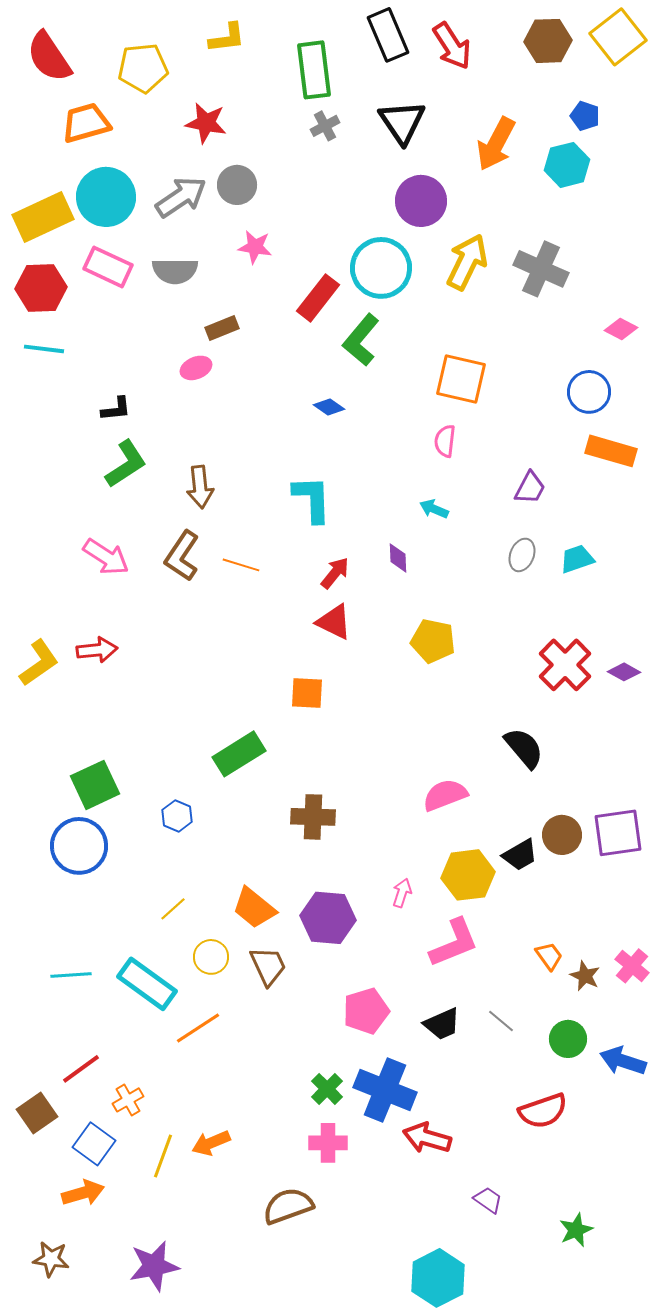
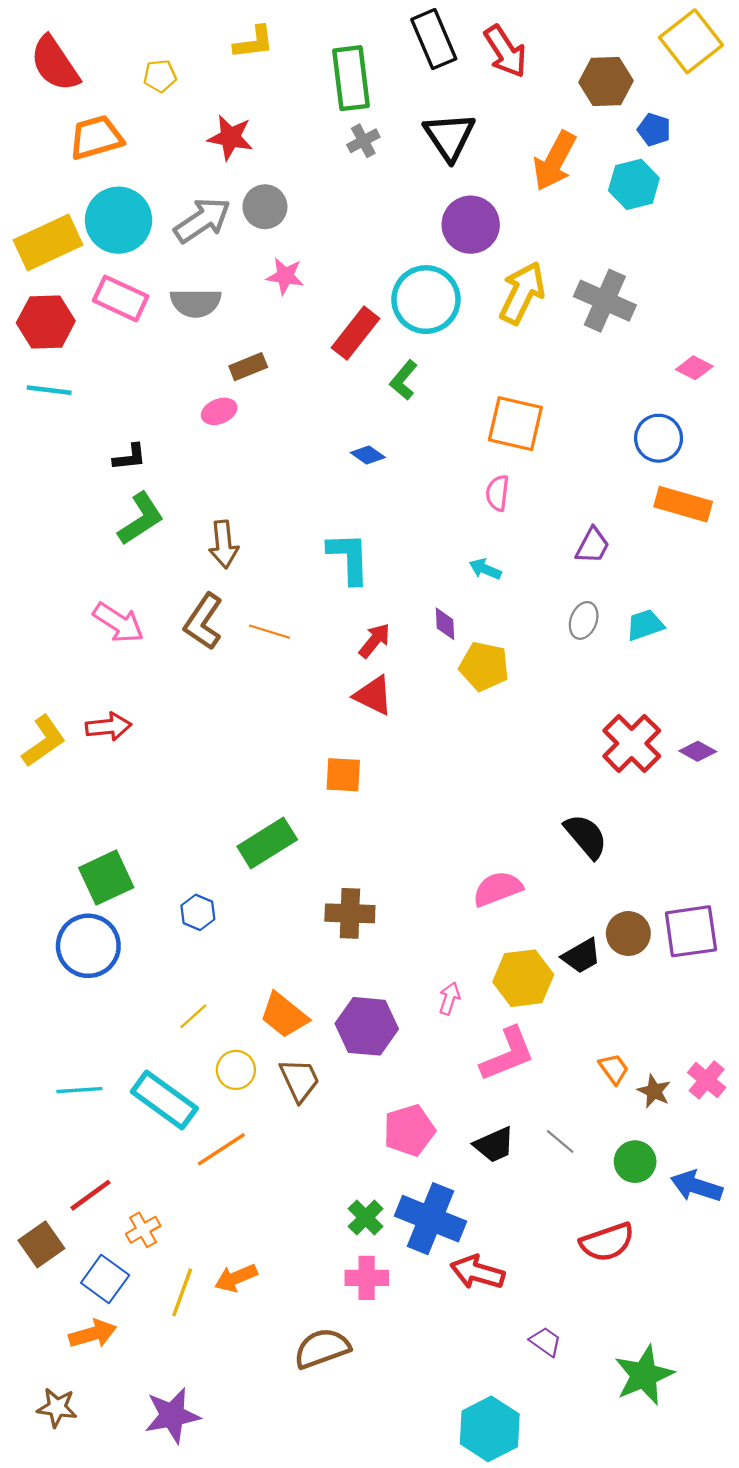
brown hexagon: (548, 41) -> (606, 82), moved
yellow pentagon: (143, 68) -> (160, 76), size x0.6
green L-shape: (361, 340) -> (404, 380), size x0.7
yellow pentagon: (433, 641) -> (484, 666), moved
green star: (576, 1230) -> (644, 1375), size x1.6

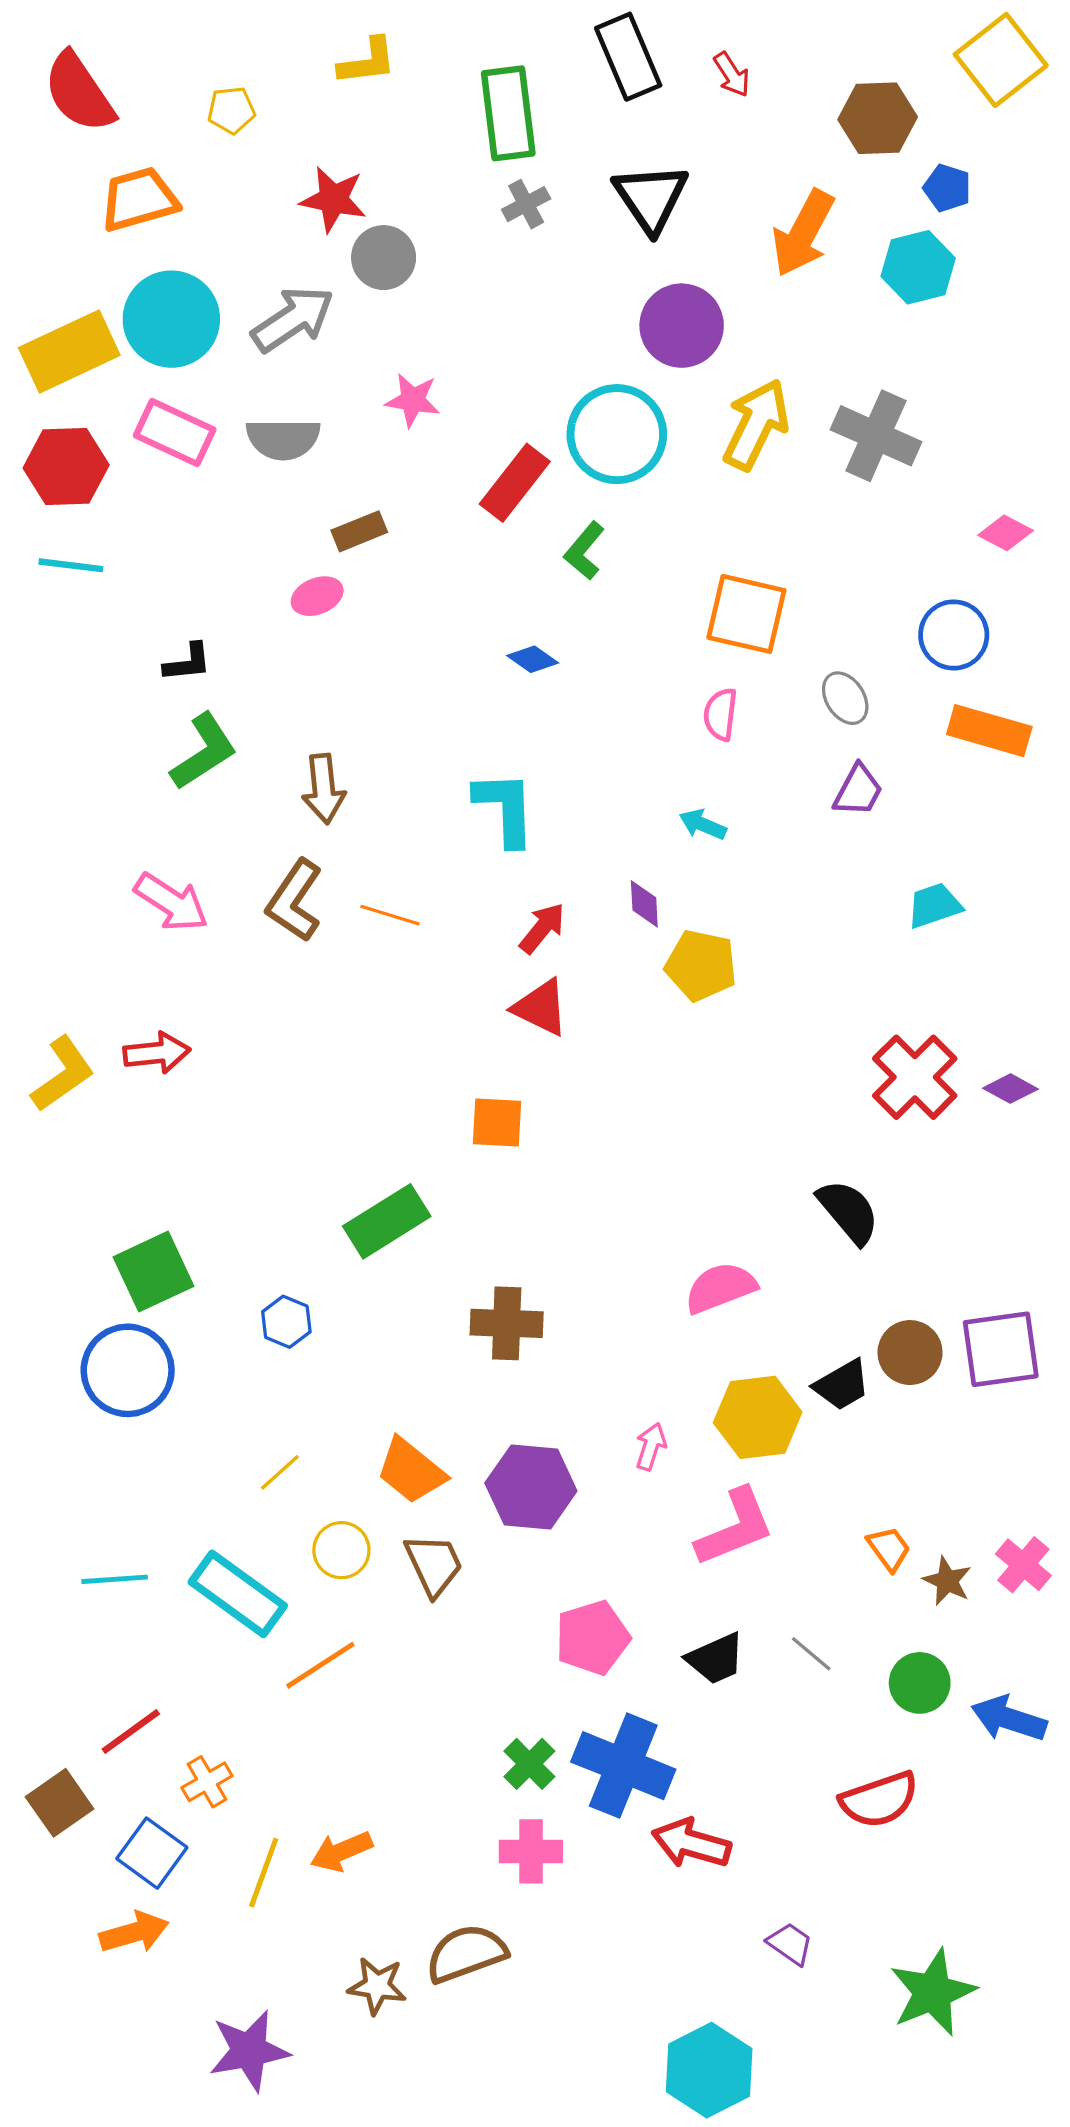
red arrow: (505, 51) -> (732, 75), size x0.6
gray circle: (265, 207) -> (384, 258), moved
gray ellipse: (584, 620) -> (845, 698), moved, turned -54
brown star: (57, 1408) -> (377, 1986), moved

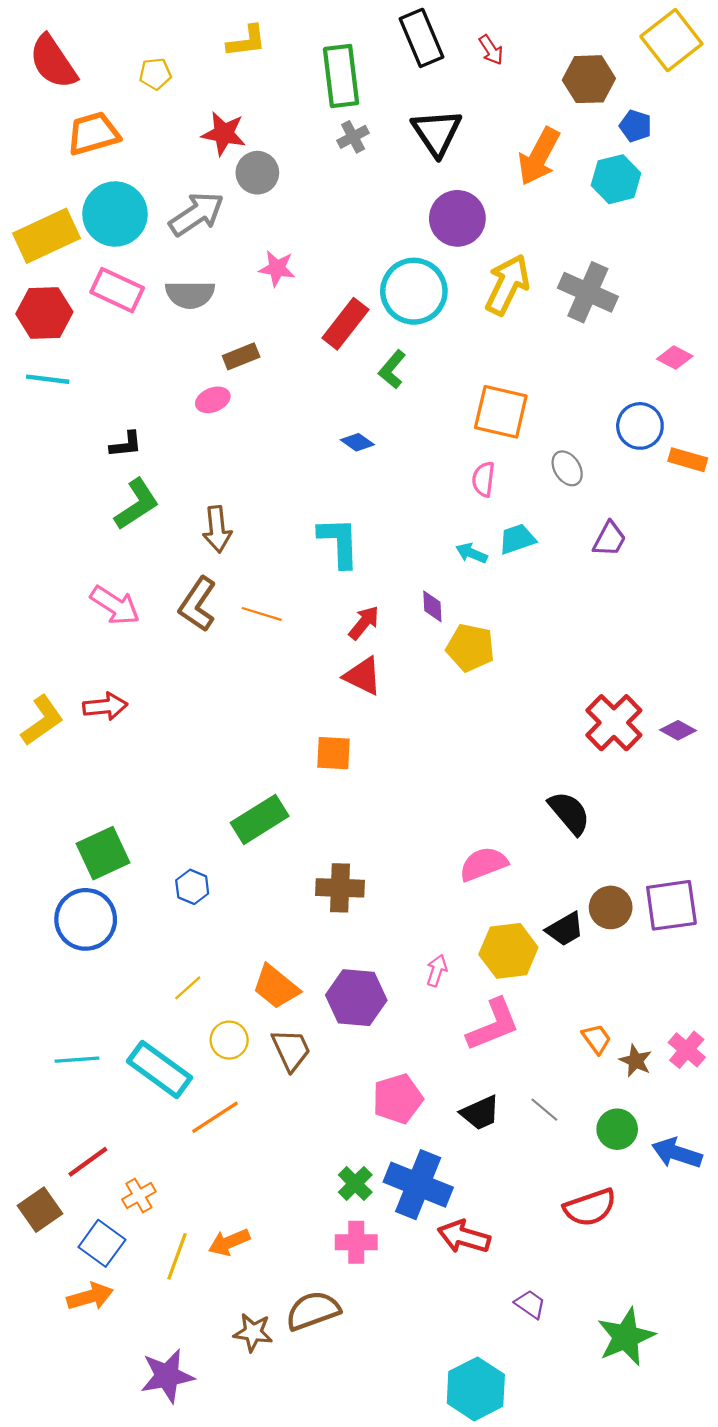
orange rectangle: (989, 731) -> (688, 460), moved, size x0.7
purple trapezoid: (858, 790) -> (610, 539), moved
cyan trapezoid: (934, 905) -> (517, 539), moved

